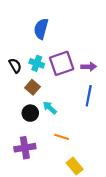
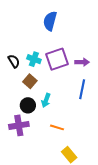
blue semicircle: (41, 29) -> (50, 21), moved
cyan arrow: (50, 108) -> (46, 100), turned -112
purple cross: (25, 148) -> (19, 125), moved

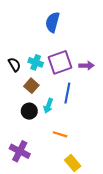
blue line: (82, 89) -> (67, 93), moved
purple cross: (19, 125) -> (20, 151), moved, turned 36

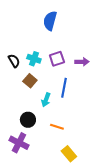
purple square: (60, 62) -> (57, 59), size x0.7
black circle: (29, 111) -> (28, 120), moved

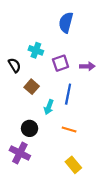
blue semicircle: (50, 21) -> (66, 22), moved
cyan cross: (34, 59) -> (36, 50), moved
orange line: (57, 127) -> (69, 129), moved

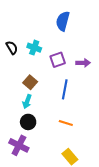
black semicircle: (15, 65) -> (12, 48), moved
cyan arrow: (49, 107) -> (27, 102), moved

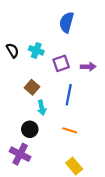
cyan arrow: (27, 102) -> (42, 108), moved, turned -32

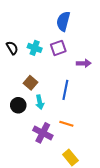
purple square: (61, 63) -> (58, 48), moved
black circle: (30, 129) -> (18, 105), moved
purple cross: (20, 154) -> (43, 133), moved

